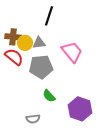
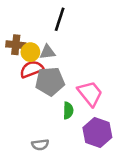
pink trapezoid: (72, 52) -> (90, 94), moved
red semicircle: (14, 57) -> (32, 69), moved, turned -60
green semicircle: (49, 96) -> (68, 111), moved, turned -136

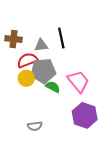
black line: (60, 19) -> (61, 38), moved, turned -30
yellow circle: (30, 52) -> (26, 78), moved
green semicircle: (68, 111) -> (53, 87), moved, turned -64

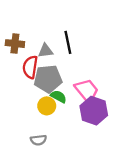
red semicircle: (27, 60) -> (30, 67), turned -60
yellow circle: (26, 78) -> (47, 106), moved
purple hexagon: (85, 115) -> (94, 111), moved

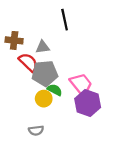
black line: (68, 42) -> (65, 20), moved
red semicircle: (30, 67) -> (28, 62), turned 125

